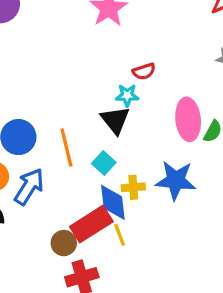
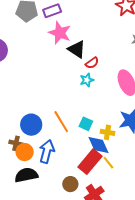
black triangle: (115, 120) -> (77, 49), moved
yellow cross: (133, 187) -> (107, 132), turned 32
brown circle: (64, 243) -> (70, 184), moved

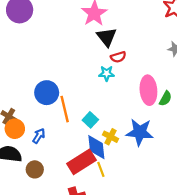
blue circle: (31, 125) -> (47, 93), moved
blue arrow: (47, 151) -> (39, 136), size x0.6
brown circle: (70, 184) -> (35, 169), moved

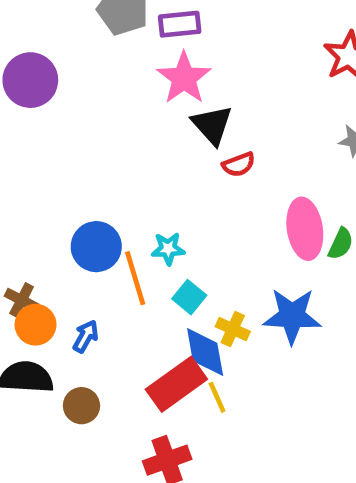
cyan star: (107, 73) -> (168, 249), moved

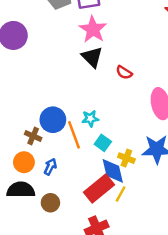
black triangle: (212, 125) -> (92, 57), moved
red semicircle: (239, 165) -> (124, 72), turned 56
brown cross: (22, 300) -> (33, 136), moved
yellow line: (217, 397) -> (121, 194), turned 56

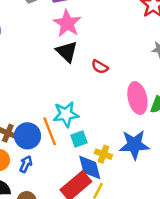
cyan star: (90, 118) -> (66, 114), size x1.5
blue circle: (53, 120) -> (27, 136), moved
cyan square: (103, 143) -> (79, 139), turned 35

